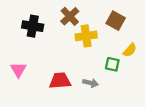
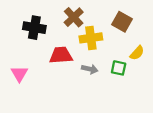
red trapezoid: (60, 81) -> (61, 55), moved
gray arrow: (91, 83) -> (90, 69), moved

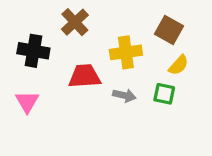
brown cross: (74, 17) -> (75, 22), moved
black cross: (34, 28) -> (33, 51), moved
yellow semicircle: (137, 53) -> (179, 65), moved

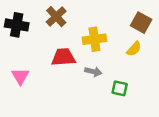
brown square: (169, 30) -> (141, 23), moved
black cross: (33, 51) -> (17, 25), moved
green square: (164, 94) -> (120, 88), moved

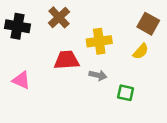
pink triangle: (20, 76) -> (21, 80), turned -36

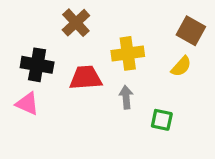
black cross: (18, 26) -> (37, 65), moved
gray arrow: (98, 75) -> (126, 97), turned -108

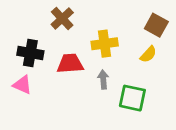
green square: (162, 120) -> (132, 98), size x1.5

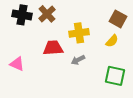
black cross: (30, 53) -> (22, 15), moved
gray arrow: (103, 79) -> (78, 60), turned -112
green square: (132, 98) -> (115, 76), moved

